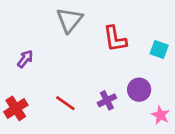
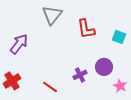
purple arrow: (25, 59) -> (19, 44), size x1.5
red line: (65, 103) -> (50, 87), moved

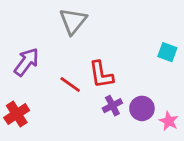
red L-shape: (86, 29) -> (101, 75), moved
purple circle: (104, 67) -> (142, 108), moved
red line: (50, 87) -> (70, 84), moved

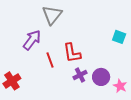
purple arrow: (27, 62) -> (32, 40), moved
red line: (70, 84) -> (50, 60), turned 35

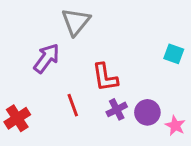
red line: (50, 60) -> (73, 105), moved

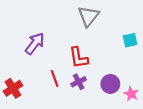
gray triangle: (76, 22) -> (88, 16), moved
cyan square: (174, 54) -> (130, 40), turned -32
purple cross: (117, 109) -> (79, 82), moved

